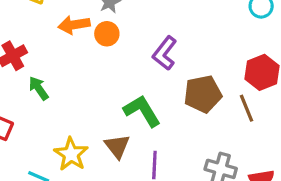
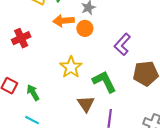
green arrow: (39, 88) -> (33, 93), moved
yellow star: (71, 154) -> (71, 67), moved

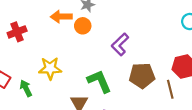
yellow star: (71, 67) -> (50, 68), moved, turned 30

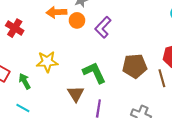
red cross: (17, 32) -> (15, 28), turned -36
purple L-shape: (120, 44) -> (103, 27), moved

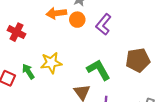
green arrow: (25, 81) -> (28, 71), moved

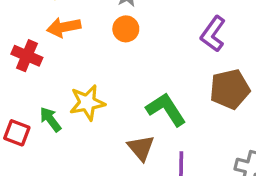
orange arrow: (56, 13) -> (64, 27), moved
purple L-shape: (103, 24) -> (213, 34), moved

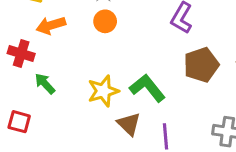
yellow star: (87, 103) -> (103, 91), moved
green arrow: (50, 119) -> (45, 84), moved

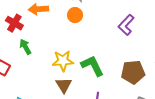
brown pentagon: (201, 65) -> (133, 72), moved
brown triangle: (129, 124) -> (64, 85), moved

